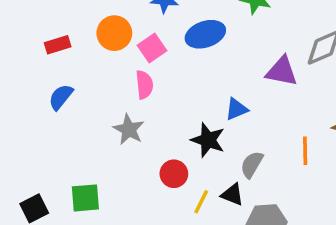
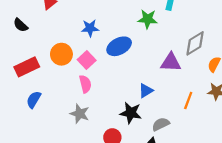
red rectangle: (58, 45) -> (27, 67), size x1.5
orange line: (305, 151) -> (188, 100), moved, turned 30
gray semicircle: (252, 164) -> (161, 124), turned 42

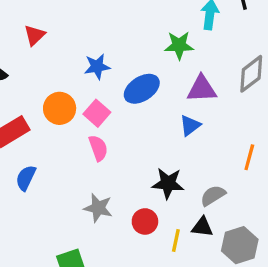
purple triangle: (171, 62) -> (202, 89), moved
blue triangle: (146, 91) -> (190, 125), moved
gray star: (80, 114) -> (98, 208), moved

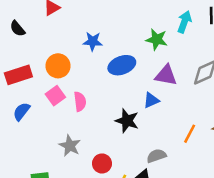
pink square: (97, 113) -> (55, 96), moved
black star: (168, 183) -> (127, 121), moved

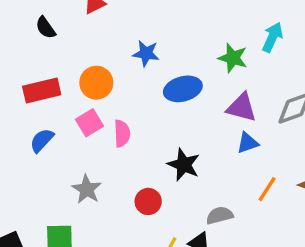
blue triangle: (151, 100) -> (247, 143), moved
gray star: (70, 146) -> (87, 189), moved
red circle: (102, 164) -> (148, 201), moved

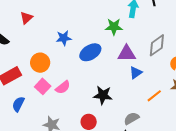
pink semicircle: (122, 133) -> (63, 87), turned 70
orange line: (267, 189) -> (154, 96), turned 35

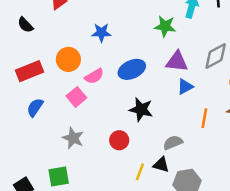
blue ellipse: (90, 52) -> (132, 69), moved
pink square: (43, 86) -> (76, 97), moved
pink semicircle: (63, 87) -> (94, 76), moved
orange line: (154, 96) -> (204, 118), turned -49

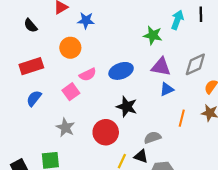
blue star: (101, 33) -> (86, 21), moved
orange circle: (68, 59) -> (70, 48), moved
red circle: (119, 140) -> (106, 132), size x1.5

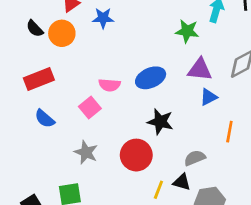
orange circle: (70, 48) -> (62, 33), moved
pink semicircle: (88, 75) -> (110, 85), turned 35
blue semicircle: (34, 98) -> (45, 119), turned -84

